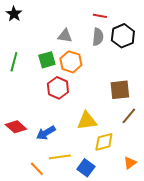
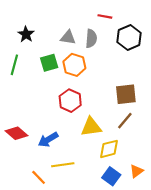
black star: (14, 14) -> (26, 34), moved
gray semicircle: (98, 37) -> (91, 39), moved
red hexagon: (58, 88) -> (70, 101), moved
brown line: (129, 116) -> (125, 121), moved
blue square: (86, 168) -> (111, 176), moved

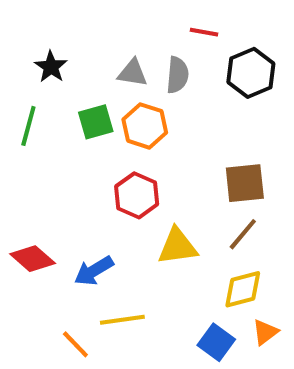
yellow diamond: (109, 149) -> (243, 289), moved

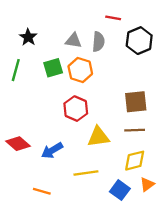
brown line: (243, 234) -> (135, 130), turned 48
yellow line: (122, 320) -> (86, 173), moved
orange line: (75, 344) -> (42, 191), turned -30

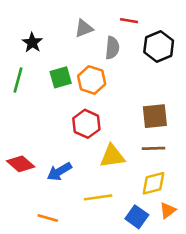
gray triangle: (73, 41) -> (84, 28), moved, turned -30

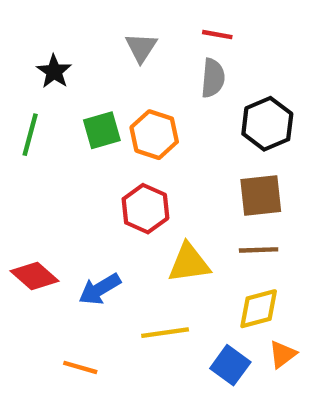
gray triangle: (84, 28) -> (141, 48), turned -36
black hexagon: (159, 46) -> (267, 124), moved
gray semicircle: (112, 48) -> (213, 78), moved

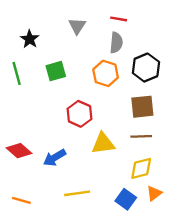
green line: (30, 135) -> (17, 73), turned -30
orange hexagon: (154, 135) -> (106, 73), moved
yellow line: (165, 333) -> (77, 193), moved
orange line: (80, 367) -> (21, 200), moved

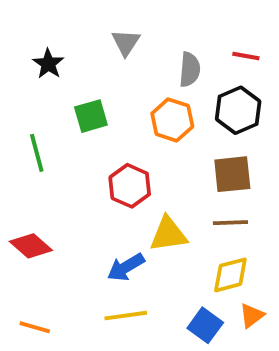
red line: (119, 19) -> (246, 56), moved
green line: (17, 73) -> (37, 153), moved
blue arrow: (55, 158) -> (126, 267), moved

